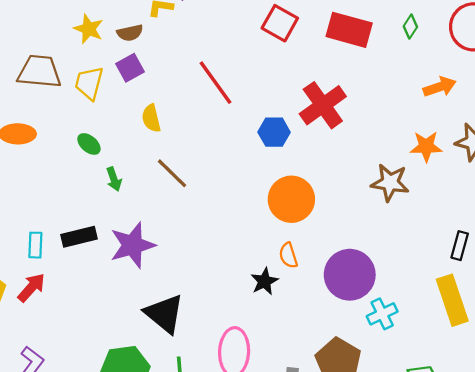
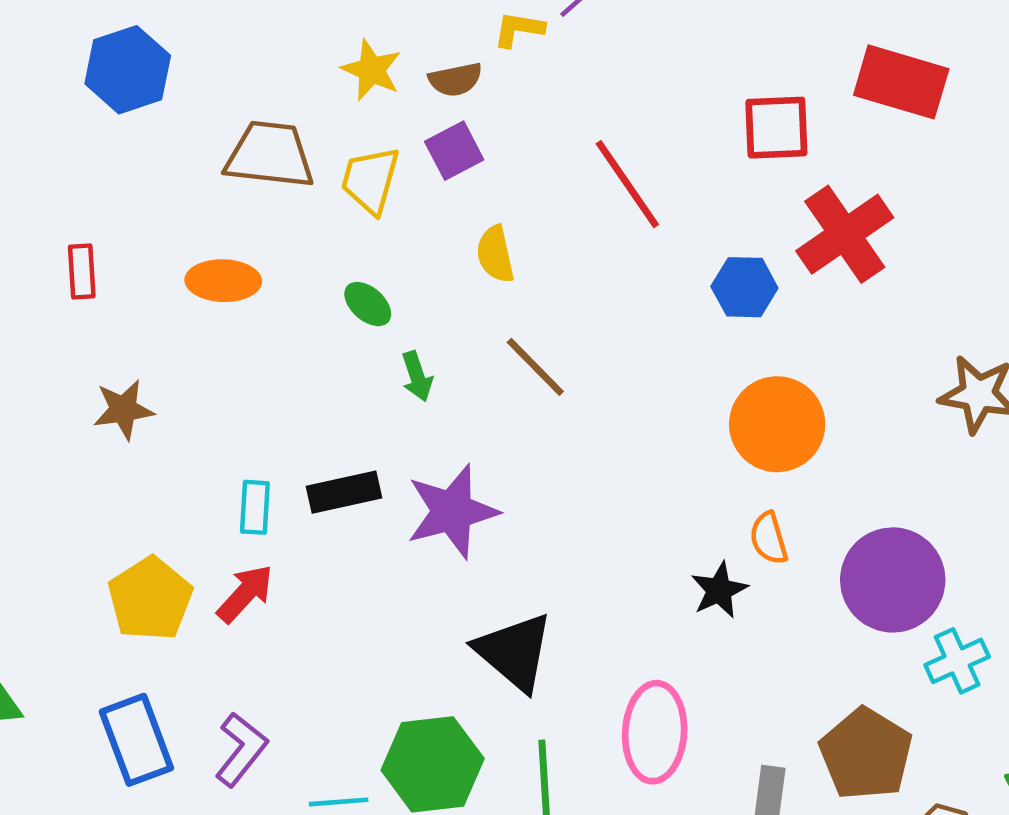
red square: (280, 23) -> (776, 128), moved, turned -33

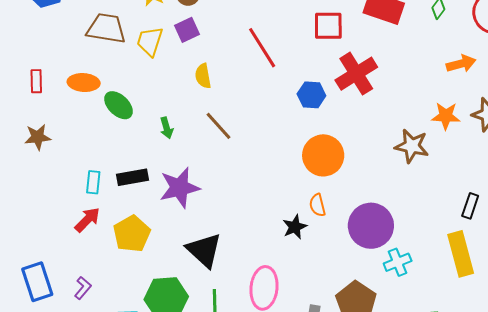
red rectangle: (82, 271) -> (36, 81), moved
green ellipse: (368, 304) -> (119, 105), moved, size x1.4
yellow pentagon: (150, 599) -> (132, 234), moved
purple L-shape: (241, 749) -> (83, 288), size x0.7

